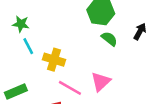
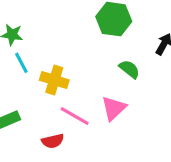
green semicircle: (109, 39) -> (129, 69), moved

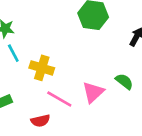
green semicircle: (129, 69) -> (124, 81), moved

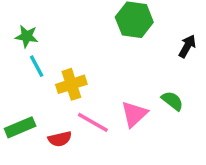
yellow cross: (42, 68) -> (71, 84), turned -35
red semicircle: (40, 121) -> (60, 139), moved

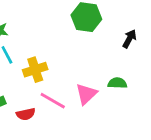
green semicircle: (172, 101) -> (117, 83), turned -36

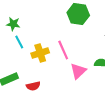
pink line: (53, 101) -> (63, 50), moved, turned 36

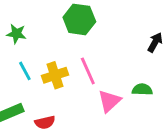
green hexagon: (78, 14) -> (79, 19), moved
cyan line: (19, 42) -> (25, 71), moved

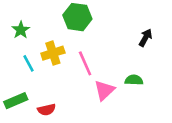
green star: (16, 34) -> (21, 30), turned 30
yellow cross: (55, 75) -> (53, 53), moved

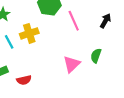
pink line: (85, 63) -> (74, 21), moved
green semicircle: (134, 80) -> (96, 56), turned -72

